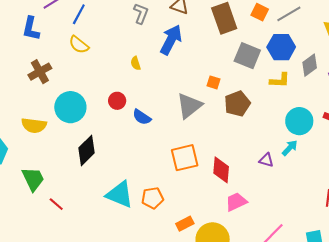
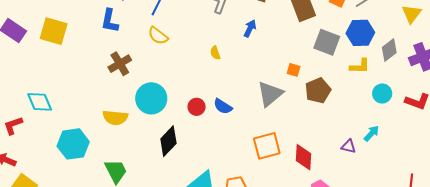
blue arrow: (171, 40) -> (250, 28), size x0.6
red circle: (117, 101) -> (197, 107), moved
cyan circle: (299, 121) -> (382, 93), moved, size x0.7

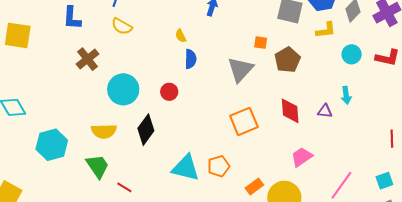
blue semicircle: (223, 106) -> (191, 59), moved, turned -114
yellow semicircle: (115, 118) -> (104, 131), moved
cyan arrow: (372, 133) -> (346, 95), turned 138
red diamond: (304, 157) -> (290, 111), moved

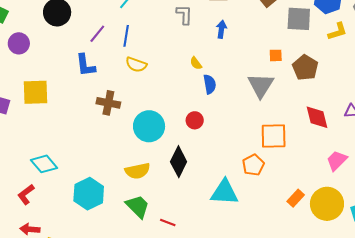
brown cross: (88, 59) -> (108, 103), turned -30
orange square: (244, 121) -> (274, 136), turned 32
orange pentagon: (219, 166) -> (253, 165), moved

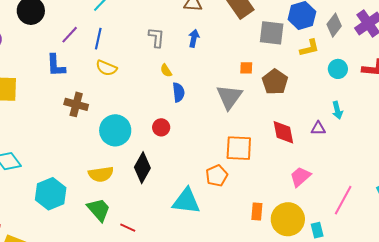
gray L-shape: (184, 15) -> (156, 37), moved
orange rectangle: (296, 198) -> (257, 212), turned -42

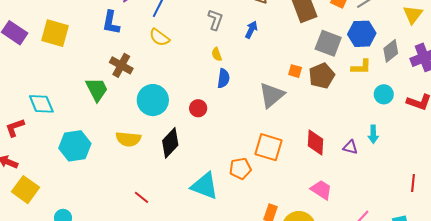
brown pentagon: (275, 82) -> (322, 76), moved
pink trapezoid: (300, 177) -> (321, 190), turned 60
green trapezoid: (99, 210) -> (97, 89), moved

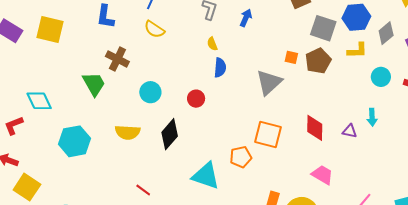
cyan circle: (153, 100) -> (150, 92), size x0.7

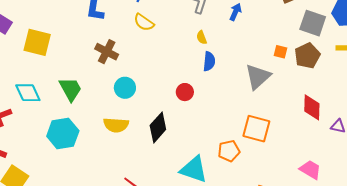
yellow square: (50, 29) -> (37, 42), moved
green trapezoid: (94, 84) -> (70, 89), moved
cyan circle: (150, 92) -> (125, 88), moved
red diamond: (315, 128) -> (312, 107), moved

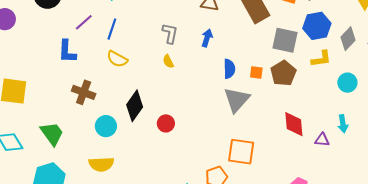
yellow semicircle: (202, 37) -> (168, 61), moved
blue semicircle: (209, 61) -> (229, 69), moved
black diamond: (158, 127) -> (135, 106), moved

